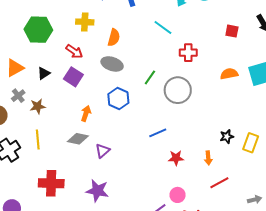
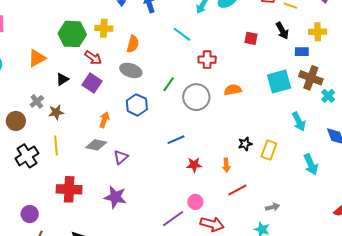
green hexagon: (38, 30) -> (72, 34), moved
orange triangle: (15, 68) -> (37, 58), moved
orange semicircle: (229, 74) -> (233, 90), moved

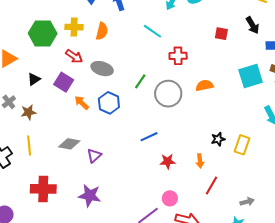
orange semicircle: (133, 44) -> (102, 31), moved
red arrow: (93, 58) -> (74, 56), moved
orange arrow: (104, 120) -> (82, 103), moved, turned -63
red line: (237, 190) -> (211, 185), turned -30

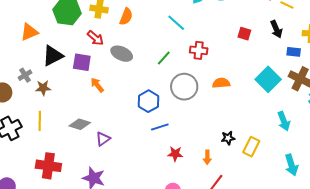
cyan square: (251, 76) -> (268, 79), turned -35
black triangle: (34, 79) -> (53, 56), size x1.6
green line: (140, 81) -> (164, 58), moved
purple square: (64, 82) -> (82, 62), turned -30
blue hexagon: (109, 103) -> (148, 101), moved

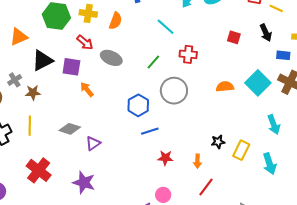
orange semicircle: (221, 83) -> (225, 87), moved
cyan arrow: (291, 165) -> (270, 164), moved
red cross: (48, 166) -> (39, 170), turned 30

